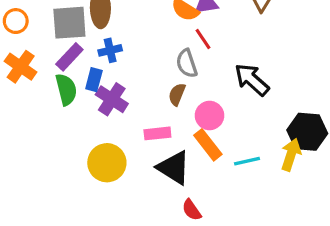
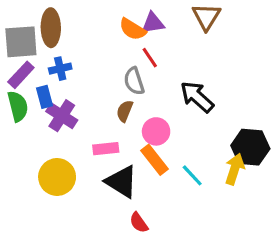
blue rectangle: (94, 80) -> (44, 97), turned -30
cyan line: (247, 161) -> (192, 175), turned 60

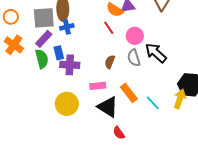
red line: (150, 58) -> (109, 28), moved
blue cross: (60, 69) -> (67, 27), moved
gray semicircle: (134, 81) -> (134, 58), moved
purple cross: (62, 116) -> (70, 65), turned -30
pink circle: (156, 131) -> (135, 36), moved

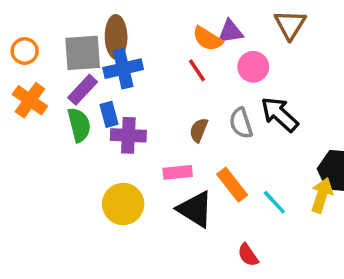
blue cross: (67, 27) -> (123, 69), size x1.5
pink circle: (135, 36) -> (253, 67), moved
red semicircle: (119, 133) -> (248, 255), moved

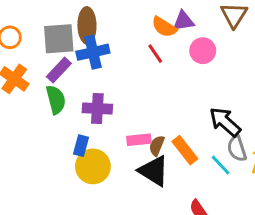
blue rectangle: (109, 114) -> (81, 146), moved, turned 30
black arrow: (280, 114) -> (225, 122), moved
gray semicircle: (241, 123) -> (237, 149), moved
brown semicircle: (199, 130) -> (157, 146), moved

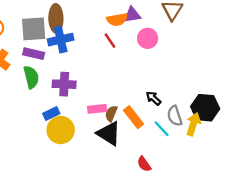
orange semicircle: (164, 27) -> (117, 20), turned -42
purple rectangle: (59, 70) -> (34, 54), turned 60
black arrow: (225, 122) -> (153, 98), moved, size x0.6
blue rectangle: (81, 146) -> (51, 114), turned 49

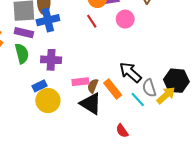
black arrow: (153, 98) -> (130, 72), size x1.6
yellow arrow: (193, 124) -> (166, 95), turned 30

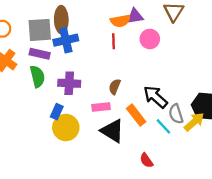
red line: (92, 21) -> (113, 41), turned 32
blue rectangle: (40, 86) -> (57, 112), turned -40
brown semicircle: (93, 86) -> (115, 87), moved

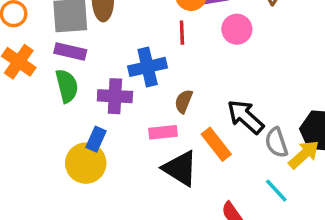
blue cross: (66, 40) -> (148, 67), moved
cyan line: (163, 126) -> (276, 191), moved
yellow circle: (66, 128) -> (86, 163), moved

